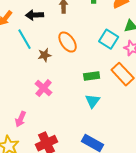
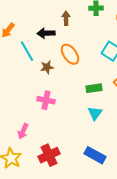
black arrow: (35, 15) -> (46, 33), moved
pink cross: (44, 88) -> (46, 100), turned -30

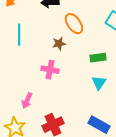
cyan line: (27, 51) -> (19, 35), moved, turned 30
brown star: (47, 67) -> (59, 44), moved

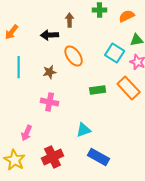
brown star: (59, 44) -> (50, 72), moved
cyan triangle: (99, 83) -> (84, 130), moved, turned 35

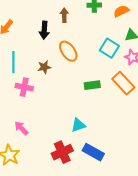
black arrow: (50, 35) -> (44, 30), turned -84
pink cross: (50, 102) -> (24, 87), moved
pink arrow: (27, 133) -> (21, 128), turned 112
red cross: (53, 157) -> (62, 152), moved

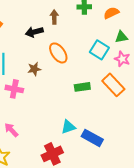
black arrow: (44, 30) -> (34, 32), turned 72
blue rectangle: (93, 152) -> (92, 138), moved

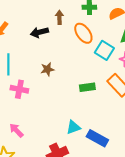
orange ellipse: (58, 53) -> (83, 33), moved
brown star: (34, 69) -> (47, 69), moved

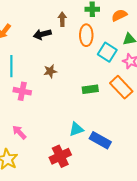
orange ellipse: (83, 33) -> (86, 35), turned 35

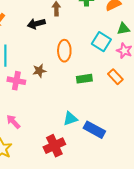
orange ellipse: (86, 35) -> (64, 51), moved
brown star: (50, 71) -> (39, 71), moved
orange rectangle: (121, 87) -> (115, 77), size x0.7

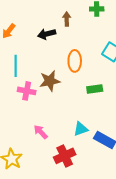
brown star: (39, 71) -> (50, 81), size x1.5
pink arrow: (13, 122) -> (41, 132), moved

